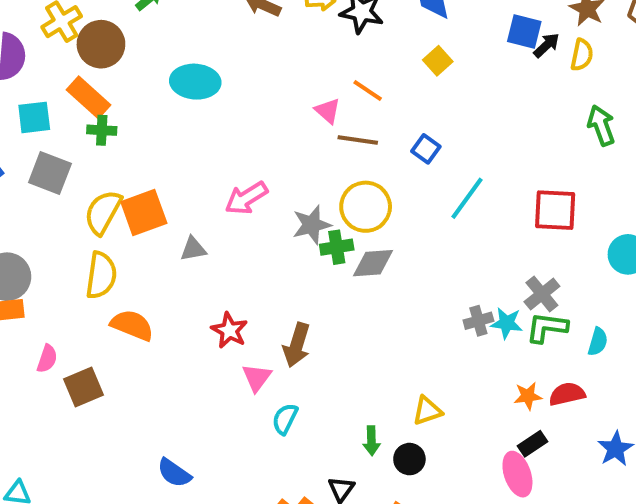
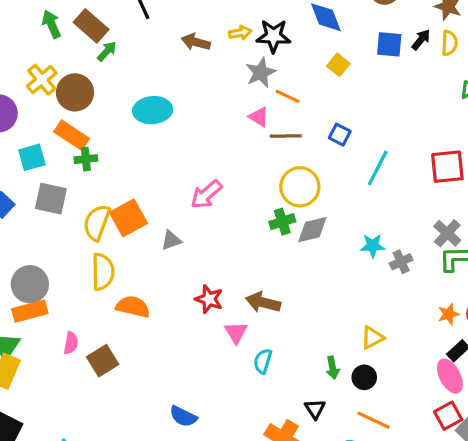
blue square: (524, 31) -> (389, 44), moved
gray star: (312, 225) -> (261, 72), moved
cyan star: (507, 323) -> (373, 246), moved
brown arrow: (297, 345) -> (263, 302), turned 96

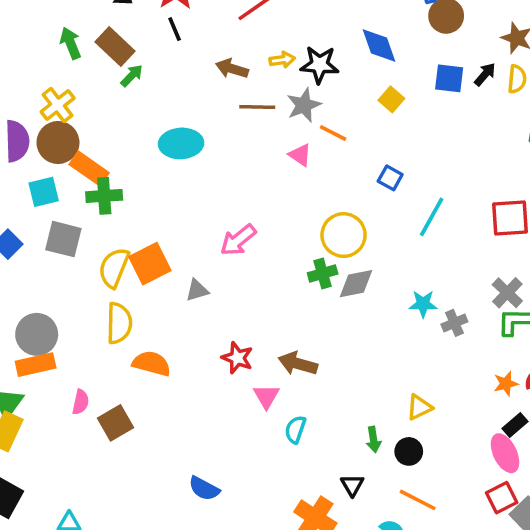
brown circle: (75, 92) -> (58, 143), moved
brown line: (286, 136) -> (257, 107), moved
green cross: (86, 159) -> (104, 196), size x1.4

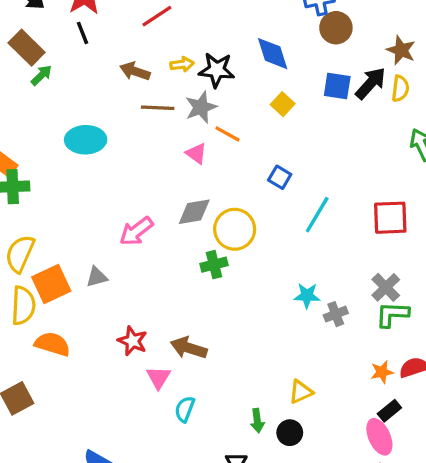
black arrow: (485, 74) -> (371, 83), size x1.5
orange square: (150, 264) -> (51, 284), moved
gray diamond: (356, 284) -> (194, 212), moved

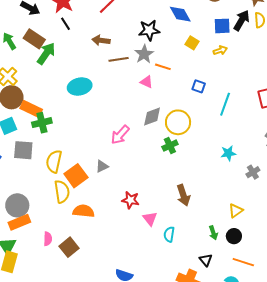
yellow arrow: (182, 64) -> (220, 50), moved
green arrow: (41, 75) -> (46, 53), size x1.6
gray cross: (336, 314) -> (253, 172), moved
brown arrow: (189, 348) -> (183, 195), moved, turned -115

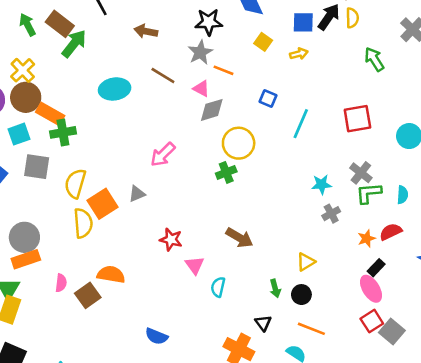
brown line: (119, 59) -> (163, 76), moved, turned 36
gray diamond: (152, 117) -> (212, 110), moved
cyan star: (228, 153) -> (322, 184), moved
brown arrow: (183, 195) -> (239, 238), turned -45
orange semicircle: (84, 211) -> (111, 274), moved

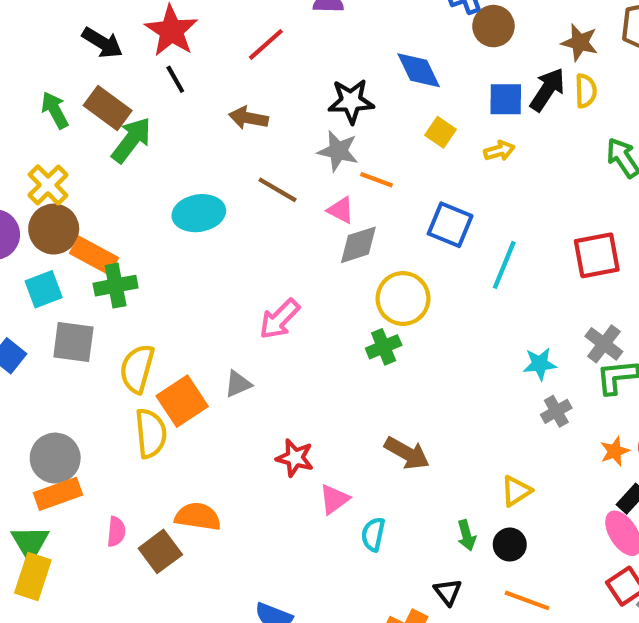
gray star: (200, 52) -> (338, 151), turned -30
blue square: (268, 99) -> (450, 225), size x1.5
pink triangle: (195, 265) -> (334, 499), turned 30

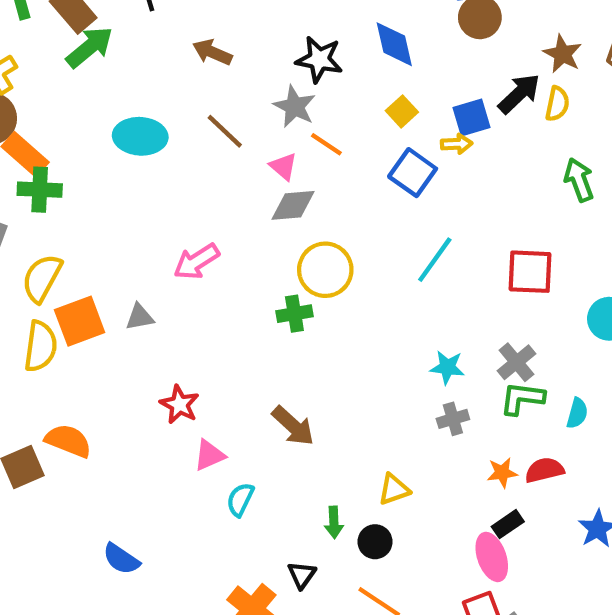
blue square: (506, 99) -> (471, 117), moved, turned -30
blue square: (450, 225) -> (413, 173), moved

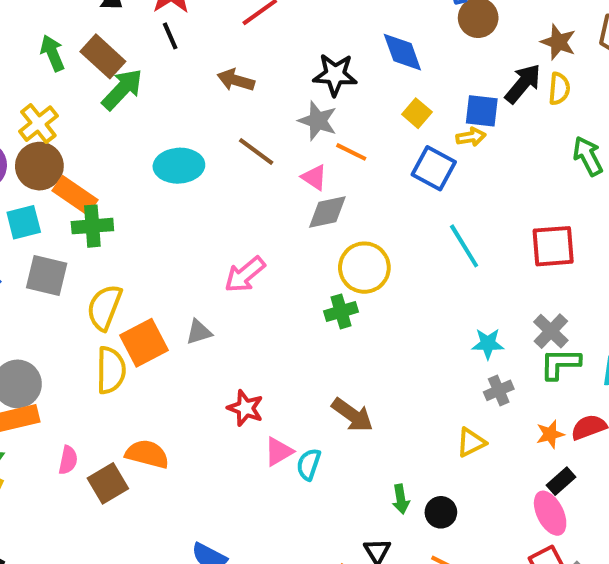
blue square: (471, 117) -> (482, 111), turned 30
cyan line: (435, 260) -> (464, 246), turned -60
yellow triangle: (394, 489) -> (471, 442), moved
cyan semicircle: (240, 500) -> (309, 464), moved

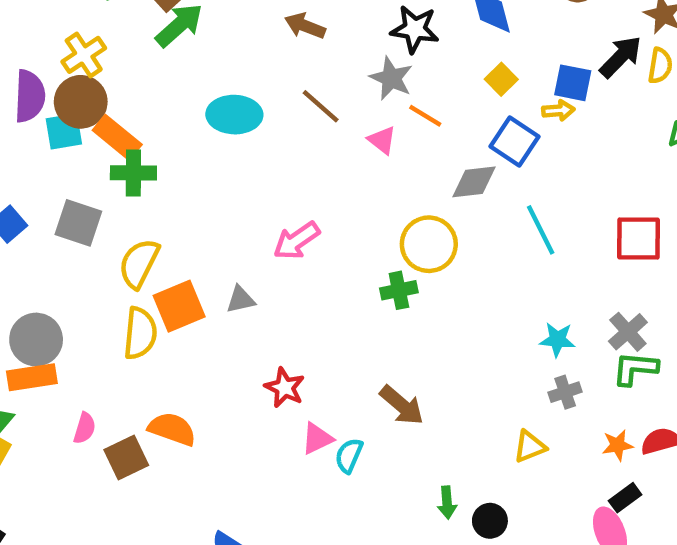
gray diamond: (327, 212) -> (474, 182), moved
cyan square: (24, 222) -> (64, 131), moved

